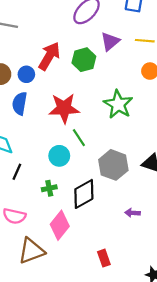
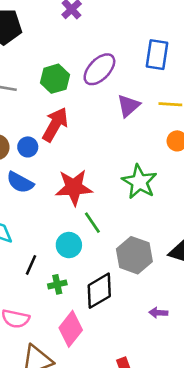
green hexagon: (84, 60) -> (55, 79), moved
blue semicircle: (20, 103) -> (20, 182), turned -70
black line: (17, 172) -> (31, 265), moved

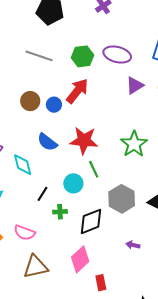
purple ellipse: (99, 69) -> (117, 55), turned 52
blue semicircle: (20, 182) -> (47, 142), moved
pink diamond: (71, 329) -> (80, 259), moved

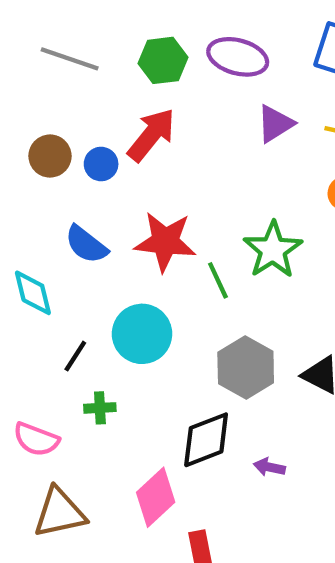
green line: (94, 169) -> (218, 280), moved
cyan circle: (73, 183) -> (142, 334), size x1.4
green cross: (60, 212) -> (100, 408), moved
black diamond: (91, 221) -> (206, 440), moved

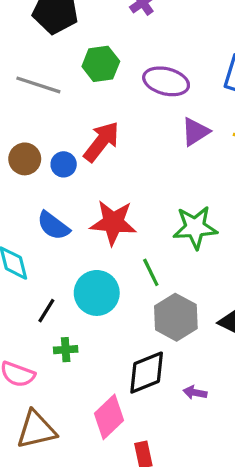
green hexagon: (163, 60) -> (101, 64), moved
green star: (273, 250) -> (195, 227), turned 30
green line: (218, 280) -> (151, 272), moved

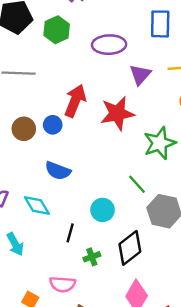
green hexagon: (101, 64) -> (57, 30), moved
red star: (113, 223) -> (117, 113), moved
cyan circle: (97, 293) -> (103, 210), size x0.7
black diamond: (147, 373) -> (130, 248), moved

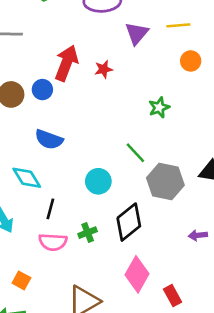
red star: (117, 113) -> (104, 69), moved, size x0.5
green star: (160, 143) -> (159, 107), size x0.6
black line: (70, 233) -> (50, 209), moved
pink semicircle: (63, 284) -> (53, 242), moved

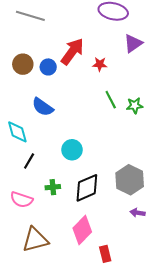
green line: (135, 153) -> (111, 100), moved
gray hexagon: (165, 181) -> (130, 180), moved
pink semicircle: (53, 242) -> (22, 200), moved

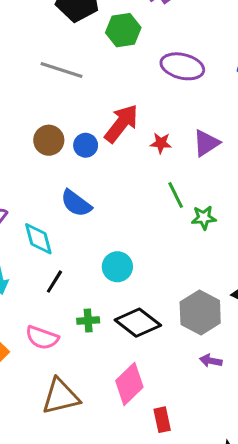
purple triangle: (133, 43) -> (206, 143), moved
green star: (135, 106) -> (204, 218), moved
black diamond: (87, 188) -> (138, 323), turned 60

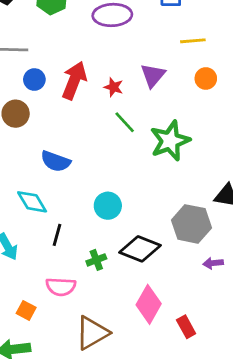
red star: (161, 143) -> (114, 87), turned 30
blue circle: (86, 145) -> (34, 80), moved
green line: (176, 195) -> (125, 122), moved
green star: (204, 218) -> (170, 141), size x1.8

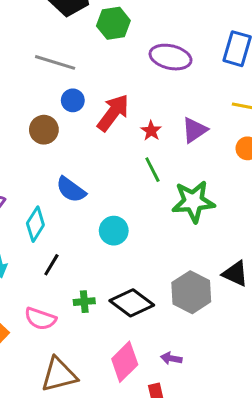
cyan diamond: (32, 202) -> (35, 224), turned 48
cyan circle: (108, 206) -> (114, 231), moved
purple arrow: (213, 263) -> (171, 358), moved

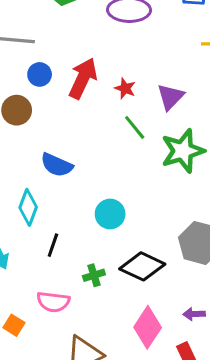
purple triangle: (194, 130) -> (170, 97), moved
cyan circle: (114, 231) -> (110, 214), moved

